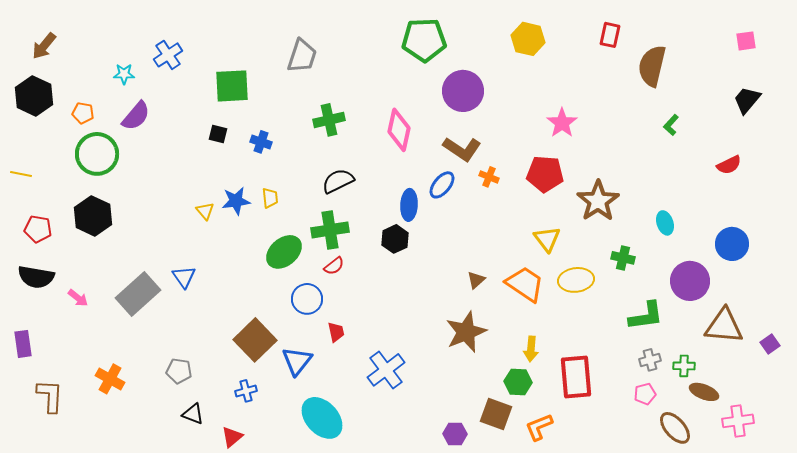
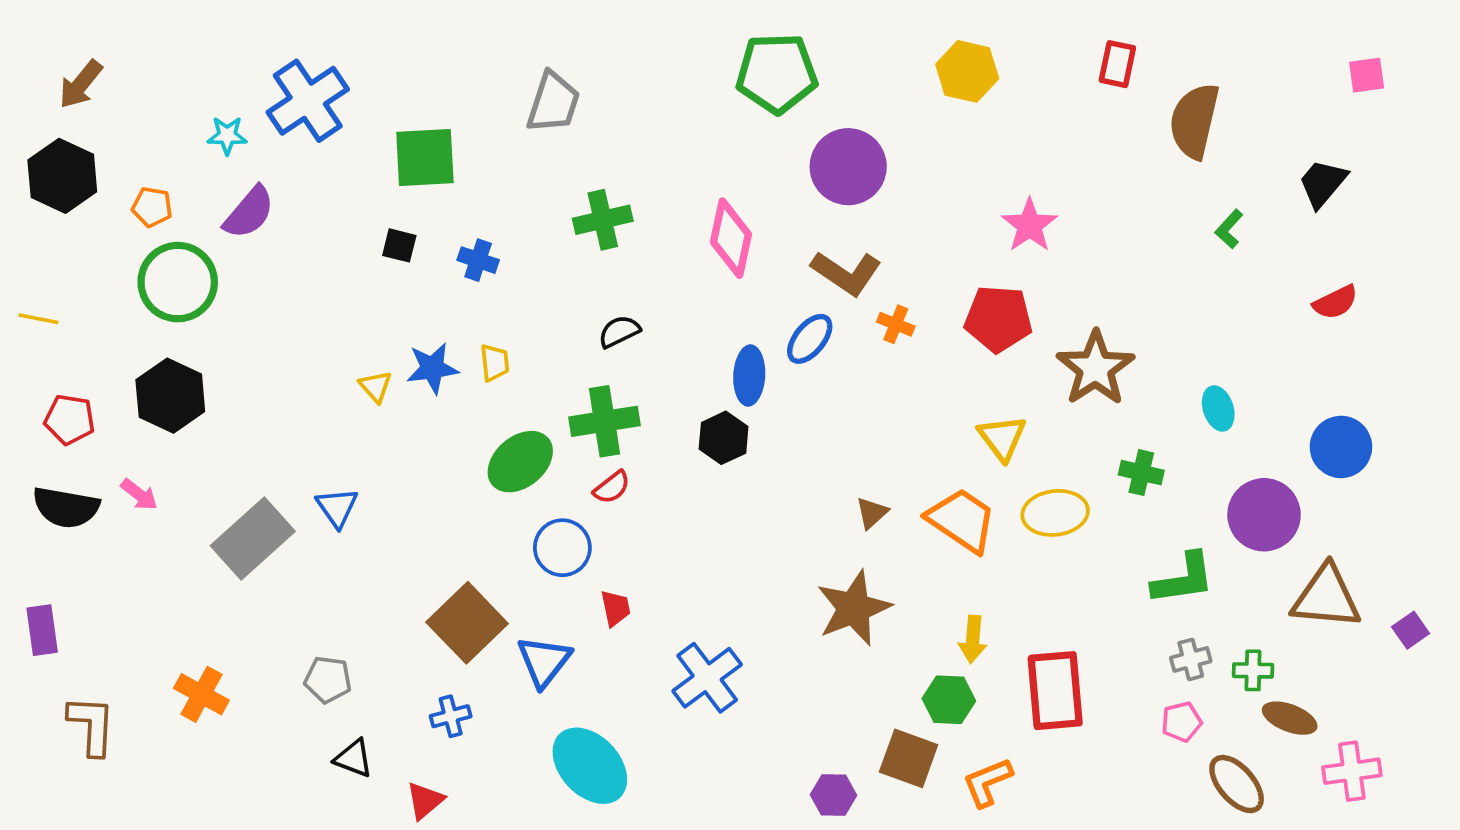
blue cross: (168, 55) -> (308, 101), size x1.5
black trapezoid: (747, 100) -> (1323, 183), moved
black semicircle: (338, 181) -> (619, 332), size x0.7
pink arrow: (78, 298) -> (139, 495), moved

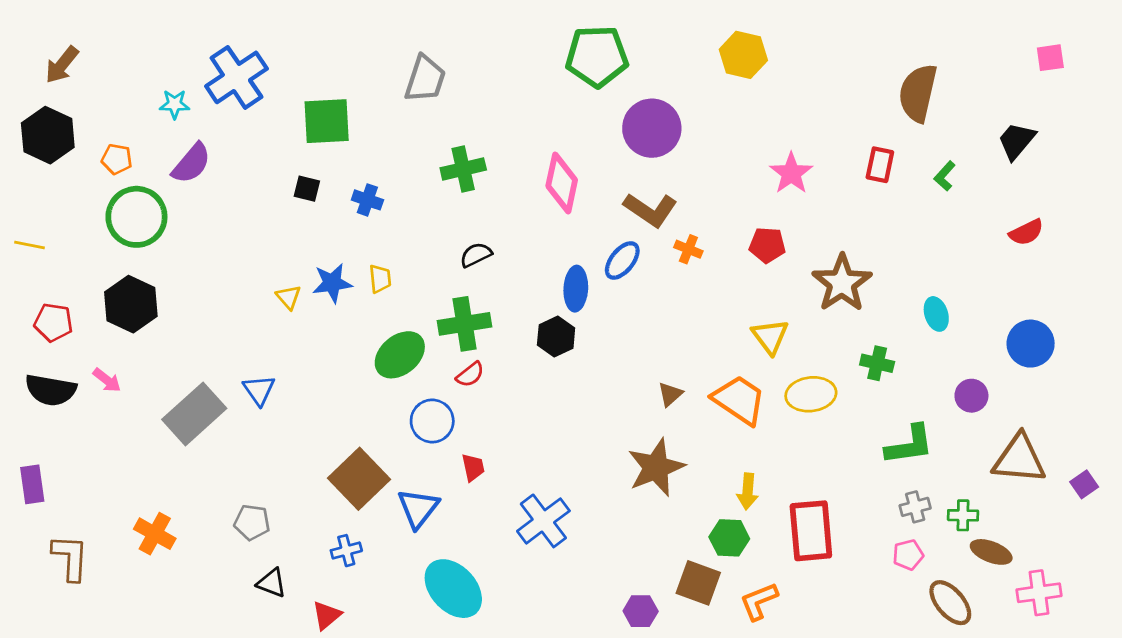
red rectangle: (1117, 64) -> (880, 165), moved
red pentagon: (998, 319) -> (767, 245), size x0.7
purple circle: (1264, 515) -> (971, 396), size x0.6

